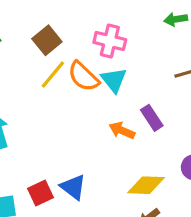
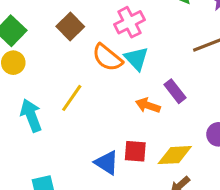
pink cross: (110, 41) -> (129, 22), turned -36
yellow line: (53, 75) -> (72, 98), moved
red square: (41, 193) -> (135, 151), moved, turned 35

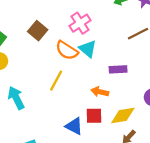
purple rectangle: (175, 91) -> (118, 69), turned -49
yellow line: (72, 98) -> (56, 81), moved
orange arrow: (148, 105) -> (100, 92), moved

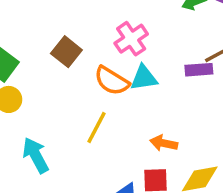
cyan triangle: (88, 49) -> (144, 78), turned -48
purple rectangle: (118, 69) -> (199, 70), moved

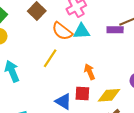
orange arrow: (164, 143) -> (90, 72), turned 49

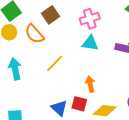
orange semicircle: (62, 31) -> (34, 34), moved

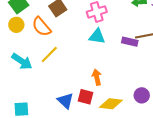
yellow line: (55, 63) -> (49, 54), moved
cyan arrow: (15, 69) -> (22, 61), turned 135

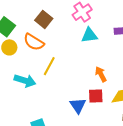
blue triangle: (66, 101) -> (78, 106), turned 30

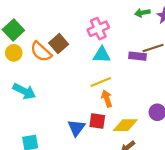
brown square: (44, 19) -> (59, 44), moved
yellow line: (49, 66) -> (101, 82), moved, turned 30

